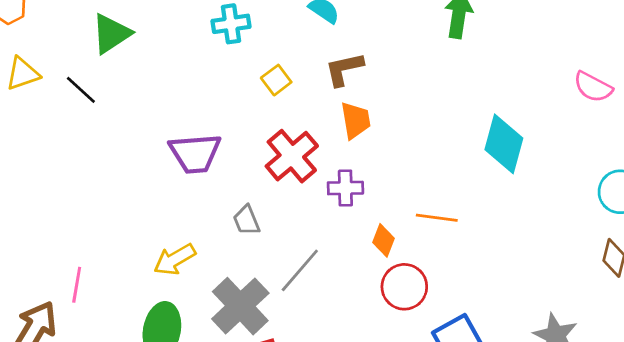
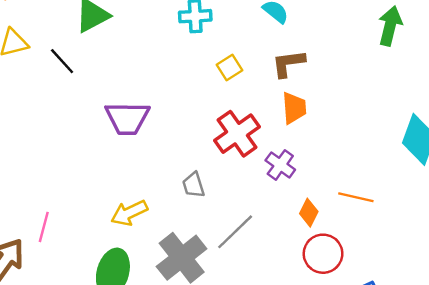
purple trapezoid: (195, 153) -> (127, 118), moved
purple cross: (345, 188) -> (280, 165), turned 32

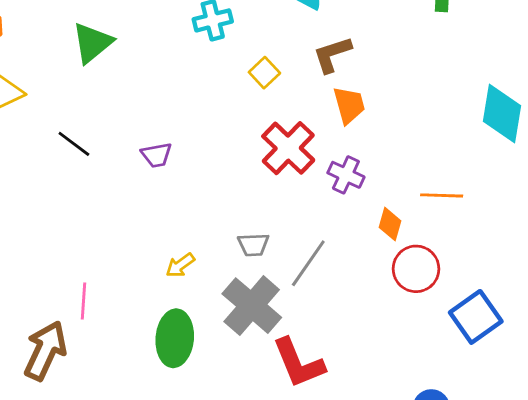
black line: (62, 61) -> (74, 144), moved
purple trapezoid: (127, 118) -> (157, 155), size x0.6
gray trapezoid: (193, 185) -> (253, 245), moved, turned -64
yellow arrow: (129, 213) -> (180, 265), size x0.7

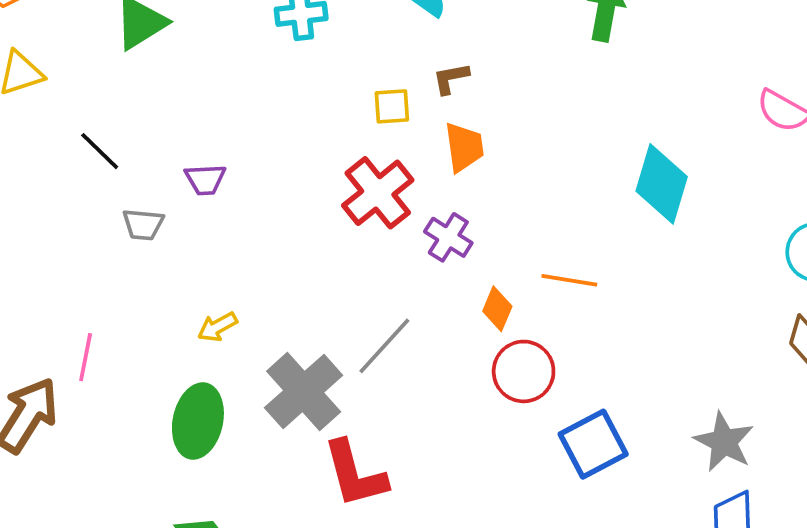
brown L-shape: (332, 54) -> (451, 78), size x0.7
yellow square: (264, 73) -> (392, 106), moved, turned 32
gray trapezoid: (253, 245) -> (143, 224), moved

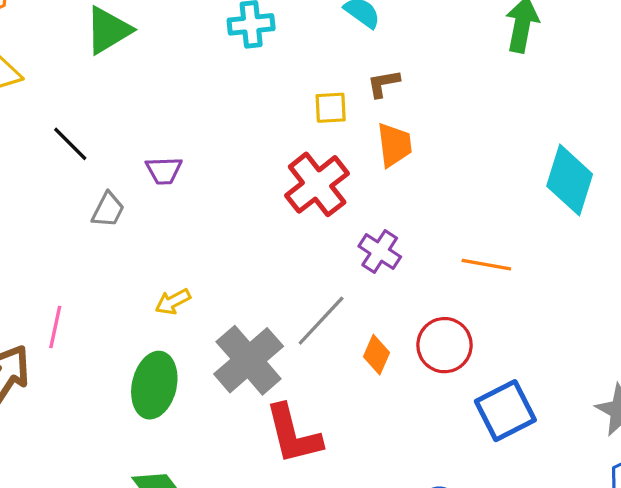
gray trapezoid: (143, 224) -> (108, 210), turned -69
purple cross: (448, 237) -> (380, 252), moved
orange diamond: (497, 309) -> (377, 355), moved

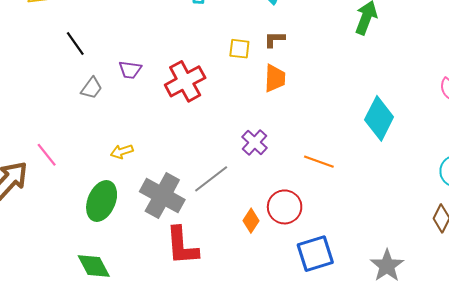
red cross: (317, 184) -> (185, 81), moved
pink line: (55, 327) -> (47, 155), turned -60
orange diamond: (377, 355) -> (251, 221), moved
gray cross: (249, 360) -> (162, 196), turned -30

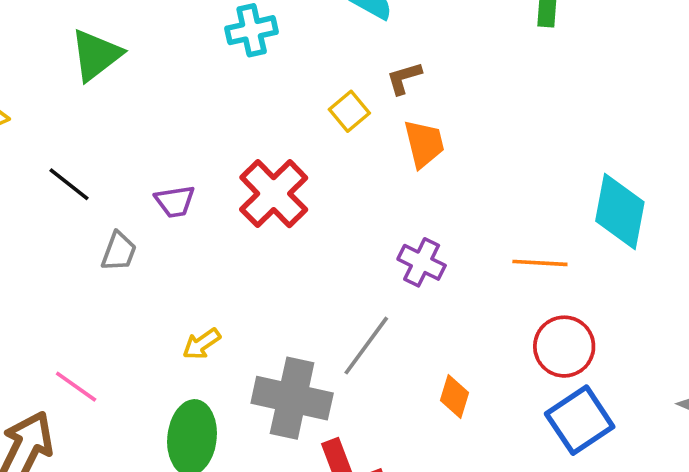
yellow square: (239, 49) -> (349, 111), turned -30
cyan diamond: (379, 118) -> (620, 211), moved
red circle: (285, 207) -> (564, 347), moved

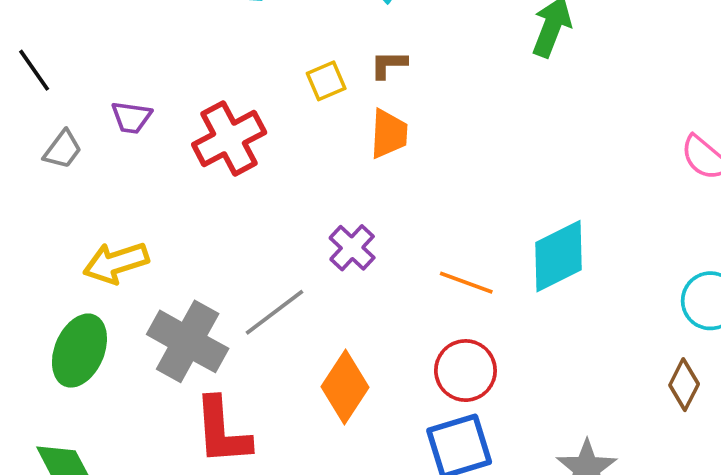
cyan diamond: (620, 211) -> (558, 256), turned 36
yellow arrow: (202, 344) -> (116, 263), size x1.6
orange diamond: (454, 396) -> (345, 387), size x1.6

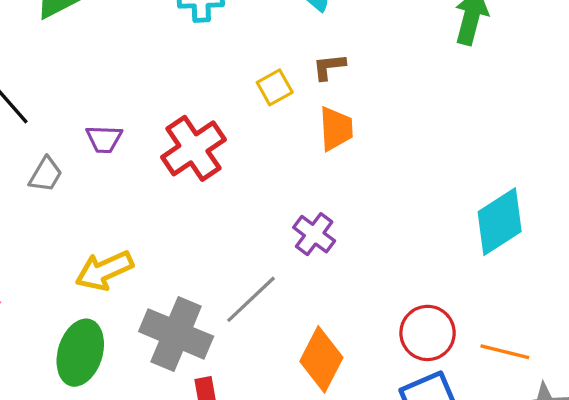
orange line: (466, 283) -> (505, 352), moved

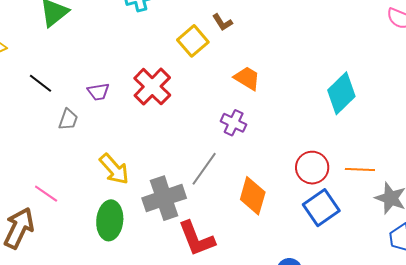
brown L-shape: (329, 67) -> (222, 22), turned -105
yellow square: (275, 87) -> (193, 41), size x1.4
orange trapezoid: (336, 129) -> (247, 78), moved, turned -44
yellow arrow: (104, 271) -> (114, 169), turned -96
gray cross: (176, 334) -> (164, 198), turned -30

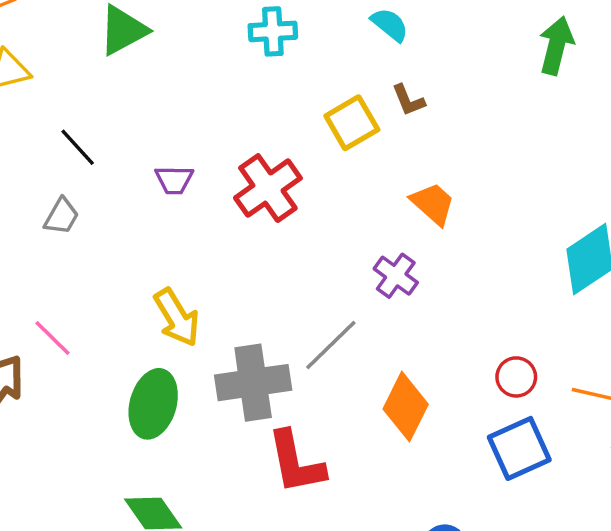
gray trapezoid: (68, 119) -> (62, 216), moved
red circle: (312, 168) -> (516, 377), size x0.7

